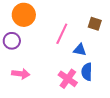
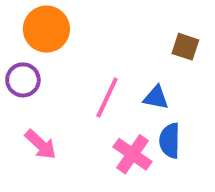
pink line: (62, 34) -> (107, 98), moved
pink arrow: (21, 74) -> (41, 144), turned 36

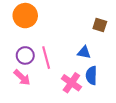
purple circle: (23, 80) -> (25, 55), moved
pink line: (107, 98) -> (46, 58), moved, turned -40

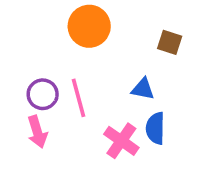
orange circle: (25, 16) -> (89, 26), moved
pink arrow: (22, 78) -> (37, 132), turned 30

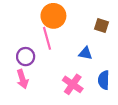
pink line: (78, 98) -> (47, 38), moved
blue semicircle: (155, 128) -> (104, 80), moved

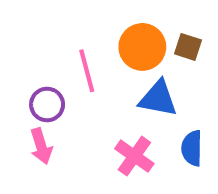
orange circle: (53, 16) -> (142, 47), moved
blue triangle: (86, 53) -> (158, 99), size x1.5

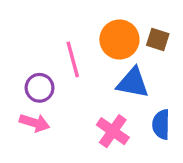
pink arrow: (41, 146) -> (35, 123), turned -56

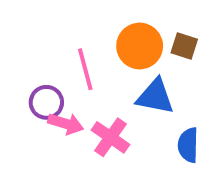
pink arrow: (35, 123) -> (66, 124), moved
pink cross: (113, 131) -> (110, 137), moved

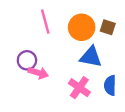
pink line: (85, 69) -> (45, 22), moved
pink cross: (110, 137) -> (79, 88), moved

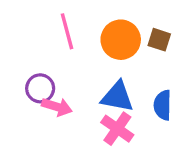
blue triangle: (91, 57) -> (117, 97), moved
blue semicircle: (110, 85) -> (163, 105), moved

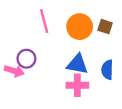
pink arrow: (57, 107) -> (14, 71), moved
pink cross: (117, 129) -> (77, 85), turned -35

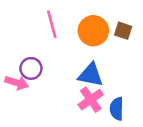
blue semicircle: (107, 70) -> (117, 109), moved
pink cross: (77, 85) -> (91, 100), turned -35

